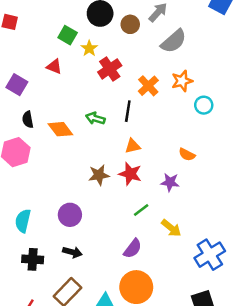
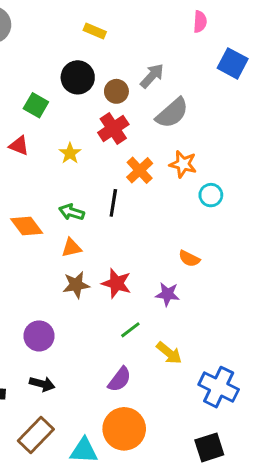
yellow star: (89, 48) -> (70, 153), moved
red cross: (110, 69) -> (113, 129), moved
orange star: (182, 81) -> (183, 164), turned 30
orange triangle: (133, 146) -> (72, 248), moved
blue cross: (210, 255) -> (219, 387), turned -32

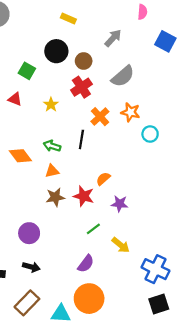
gray arrow: (152, 76) -> (113, 38), moved
orange semicircle: (189, 259) -> (103, 179), moved, turned 112
black square: (209, 447) -> (159, 304), moved

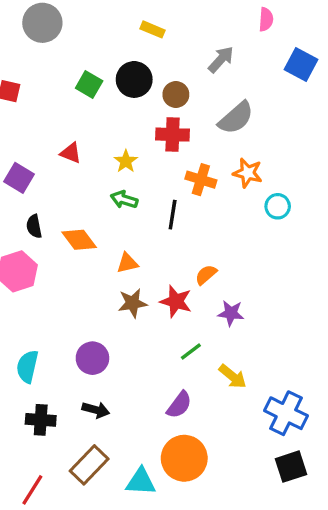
green square: (27, 71) -> (89, 84), moved
red cross: (81, 87) -> (173, 135), turned 36
orange cross: (100, 117) -> (201, 180), turned -30
green arrow: (52, 146) -> (124, 200), moved

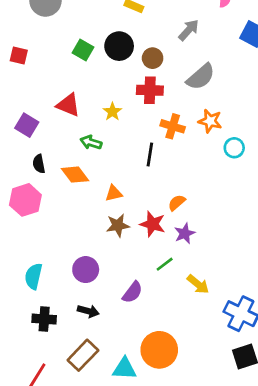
red triangle: (71, 153) -> (68, 105), size x1.4
green arrow: (124, 200) -> (91, 142), moved
purple star: (231, 313) -> (185, 233), moved, turned -30
purple semicircle: (179, 405) -> (132, 292), moved

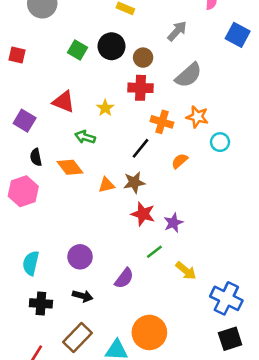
black line: (150, 154) -> (141, 148), turned 30
orange semicircle: (177, 203) -> (180, 161), moved
brown star: (118, 225) -> (134, 182), moved

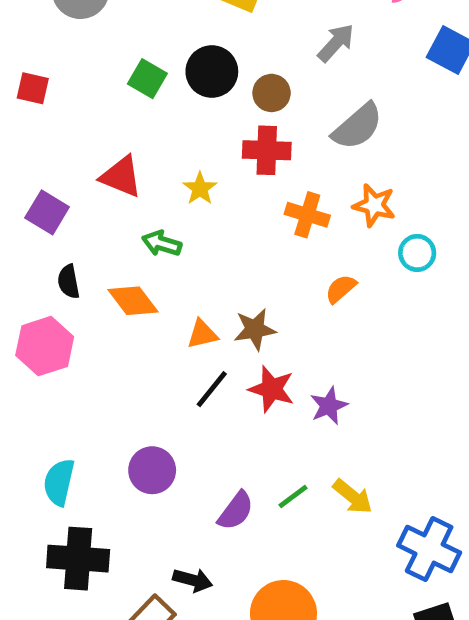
black line: (141, 148) -> (212, 389), moved
green line: (154, 252) -> (293, 496), moved
black arrow: (83, 296) -> (193, 580), moved
black cross: (41, 303) -> (78, 559), size x1.4

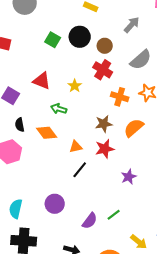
red cross: (267, 150) -> (103, 70), turned 30
orange semicircle: (341, 289) -> (134, 128), size x1.5
brown star: (255, 329) -> (104, 124), moved
red star: (272, 389) -> (105, 149), moved, turned -30
yellow arrow: (353, 496) -> (139, 242), moved

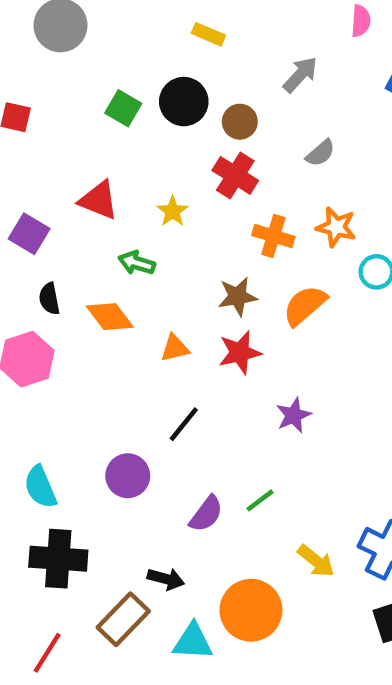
gray semicircle: (141, 60) -> (320, 153), size x0.6
black line: (80, 170) -> (184, 424), moved
cyan semicircle: (16, 209) -> (40, 487), turned -36

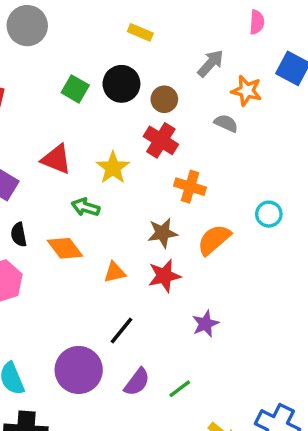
gray semicircle: (320, 153) -> (226, 123), turned -115
yellow star: (173, 211) -> (113, 168), size x1.4
orange star: (336, 227) -> (247, 91), moved
purple circle: (128, 476) -> (79, 370), size x1.4
purple semicircle: (206, 514) -> (137, 382), moved

